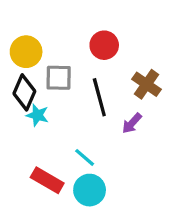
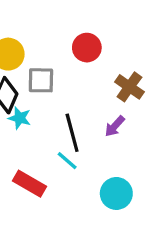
black line: (99, 97) -> (72, 133), moved
cyan circle: (90, 190) -> (116, 193), moved

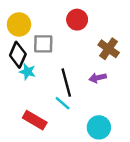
purple arrow: (115, 126) -> (98, 78), turned 35

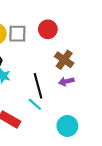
gray square: (43, 44) -> (17, 34), moved
brown cross: (109, 49) -> (64, 60), moved

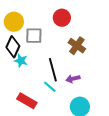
gray square: (17, 34) -> (34, 36), moved
purple arrow: (66, 81) -> (73, 79), moved

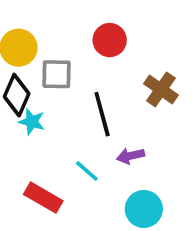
brown cross: (77, 46) -> (161, 89), moved
black line: (53, 70) -> (102, 114), moved

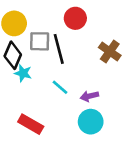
black line: (102, 114) -> (59, 49), moved
cyan line: (87, 171) -> (60, 87), moved
cyan circle: (144, 209) -> (91, 122), moved

